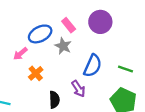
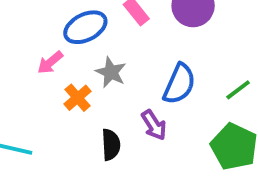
gray star: (63, 46) -> (111, 72), moved
green line: (125, 69) -> (238, 90), turned -56

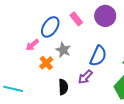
blue ellipse: (85, 27) -> (50, 27), turned -30
purple arrow: (154, 125) -> (85, 77), turned 77

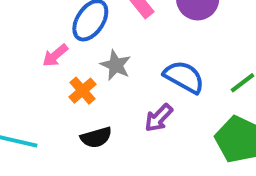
blue semicircle: (98, 56) -> (184, 77), turned -85
black semicircle: (63, 87) -> (96, 137), moved, turned 77

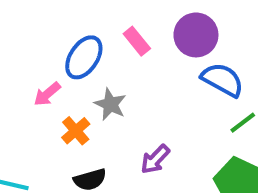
blue semicircle: (184, 77) -> (222, 80), moved

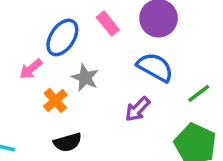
blue semicircle: (222, 80) -> (155, 67), moved
purple arrow: (155, 159) -> (138, 109), moved

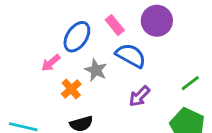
blue semicircle: (155, 67) -> (131, 56), moved

